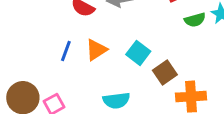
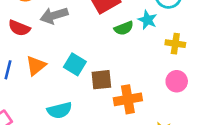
brown square: (165, 73) -> (101, 80), turned 35

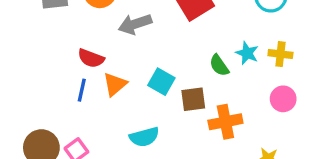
cyan star: (147, 20) -> (247, 53), moved
red semicircle: (19, 28) -> (91, 58), moved
green semicircle: (124, 28) -> (219, 65), moved, turned 78

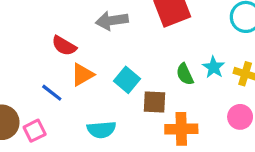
blue line: (82, 90) -> (52, 93), moved, turned -75

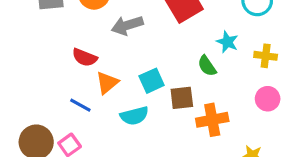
cyan star: (214, 67) -> (227, 42), moved
cyan square: (127, 80) -> (152, 81), turned 35
cyan semicircle: (101, 130) -> (134, 116), moved

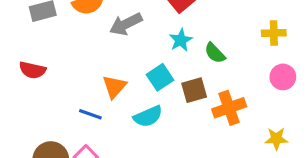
cyan star: (227, 42) -> (181, 40), moved, turned 30
red semicircle: (85, 57) -> (32, 70), moved

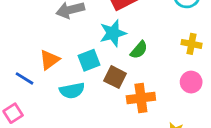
cyan star: (181, 40) -> (113, 33), size x1.4
green semicircle: (215, 53) -> (139, 50), turned -108
brown square: (194, 90) -> (115, 77), turned 30

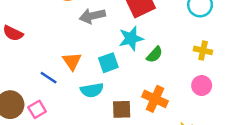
orange triangle: (49, 60) -> (72, 61), turned -30
brown square: (115, 77) -> (122, 109), moved, turned -30
orange cross: (141, 98) -> (155, 99), turned 30

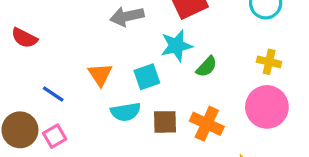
blue line: (49, 78) -> (53, 94), moved
pink circle: (202, 86) -> (267, 107), size x1.6
brown square: (122, 109) -> (165, 122), moved

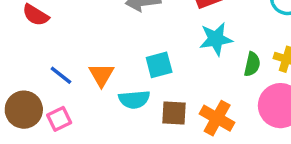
cyan star: (176, 46) -> (216, 39), moved
green semicircle: (207, 67) -> (252, 64), moved, turned -35
orange triangle: (100, 74) -> (101, 75), moved

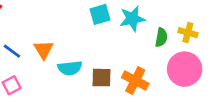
cyan square: (159, 65) -> (100, 14), moved

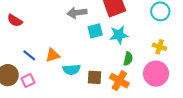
green semicircle: (161, 37) -> (128, 59), moved
orange triangle: (44, 50) -> (53, 55), turned 42

